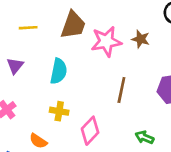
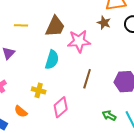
brown star: (141, 39) -> (104, 23), moved
cyan semicircle: (59, 71) -> (52, 60), moved
green arrow: (144, 137) -> (109, 116), moved

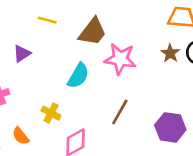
brown star: (104, 23) -> (170, 53), moved

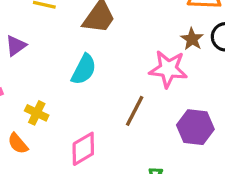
pink star: (120, 59) -> (168, 69), moved
yellow cross: (51, 113) -> (37, 113), moved

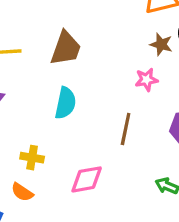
pink star: (168, 69) -> (146, 80), size x0.6
pink diamond: (83, 149) -> (87, 179), turned 36

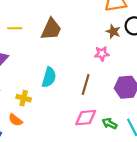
cyan semicircle: (65, 103) -> (49, 77), moved
pink diamond: (87, 179) -> (86, 118), moved

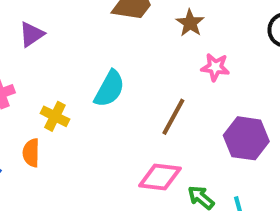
brown star: (113, 32) -> (190, 23), moved
orange semicircle: (15, 120) -> (31, 153), turned 40

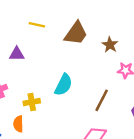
purple triangle: (32, 34) -> (17, 54), turned 35
yellow cross: (55, 116) -> (32, 102), turned -35

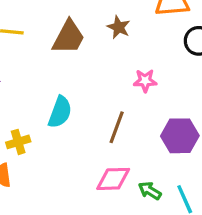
brown star: (110, 45) -> (119, 27), moved

